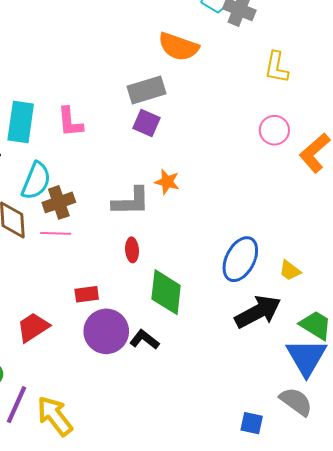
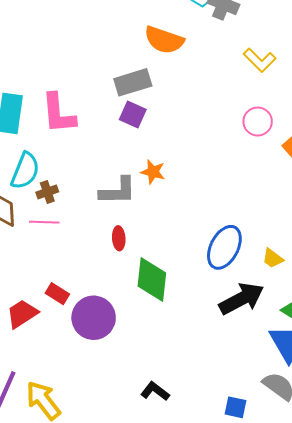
yellow L-shape: (276, 67) -> (260, 60), turned -56
pink L-shape: (70, 122) -> (58, 113), size x1.4
brown cross: (59, 202) -> (47, 192), size x0.7
red rectangle: (87, 294) -> (57, 294), moved, turned 40
black L-shape: (144, 340) -> (155, 391), moved

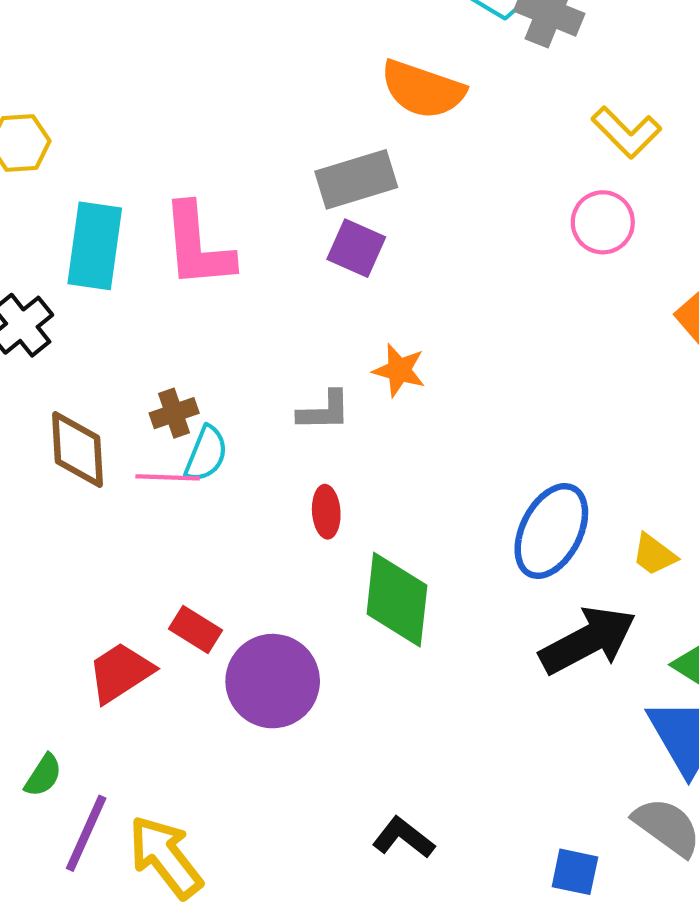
pink circle: (258, 122) -> (603, 222), moved
cyan semicircle: (25, 171) -> (206, 454), moved, size x0.7
gray L-shape: (118, 191) -> (324, 411), size x0.7

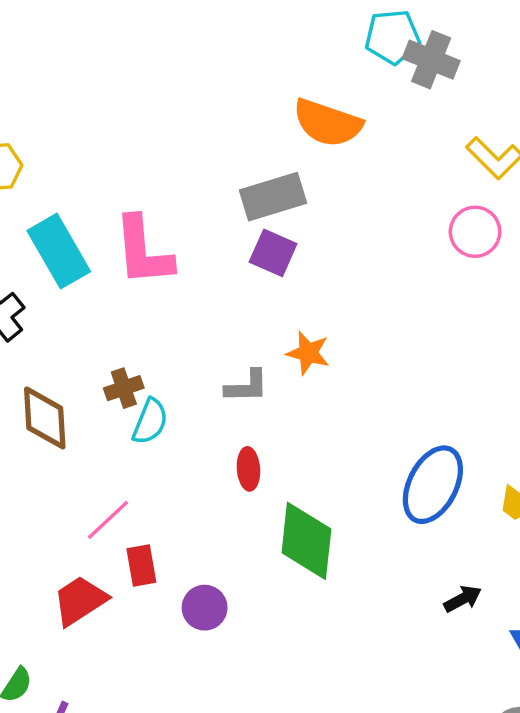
cyan rectangle: (95, 246) -> (59, 251), turned -38
pink line: (168, 477) -> (108, 520), moved, turned -45
red rectangle: (195, 630) -> (141, 565), turned 48
black arrow: (588, 640) -> (463, 599), moved, size x0.5
purple circle: (273, 681) -> (205, 608), size x0.6

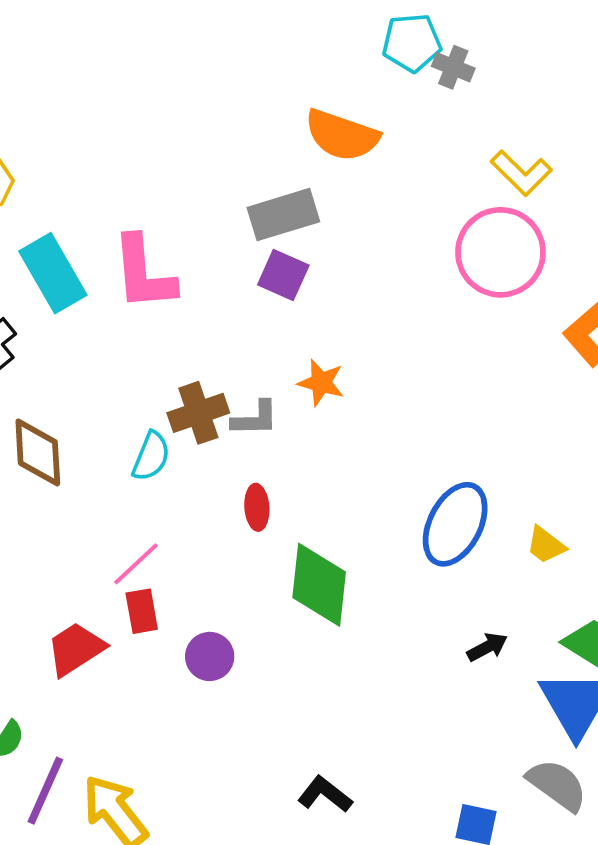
gray cross: (431, 60) -> (453, 67), size x0.7
pink circle: (475, 232) -> (500, 252), size x1.6
brown cross: (124, 388) -> (198, 413), moved, size x1.4
pink line: (108, 520) -> (136, 564), moved

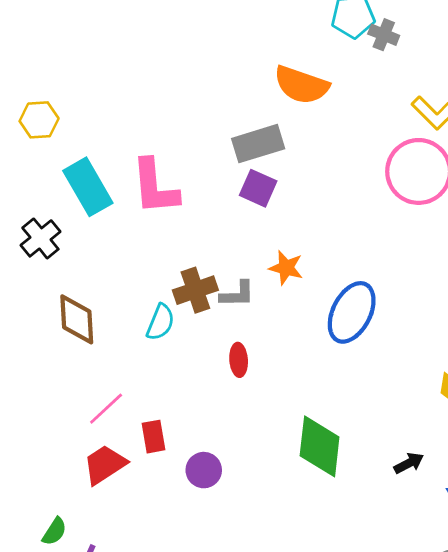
blue ellipse: (455, 524) -> (352, 312), moved
pink line: (136, 564) -> (106, 409), moved
green diamond: (319, 585) -> (320, 446), moved

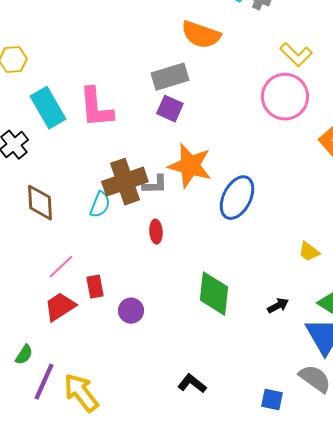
orange star: (286, 268) -> (190, 166), size x1.8
brown cross: (195, 290) -> (125, 182), size x1.4

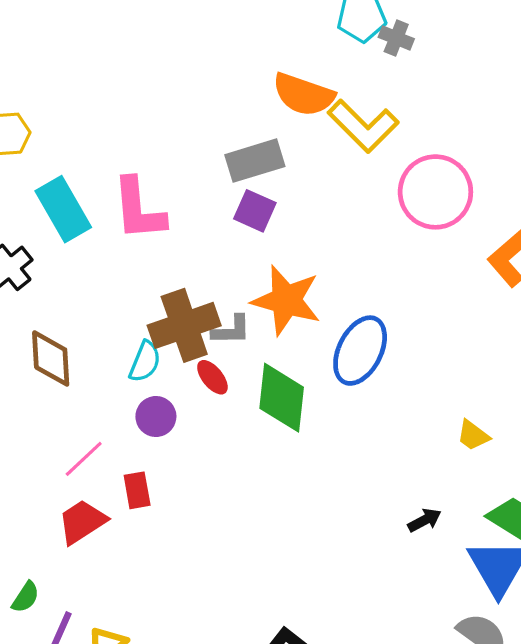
yellow L-shape: (296, 55) -> (363, 126), moved, size x1.4
red ellipse: (156, 232) -> (212, 377), moved, turned -35
green diamond: (214, 294) -> (282, 398), moved
purple circle: (131, 311) -> (156, 417), moved

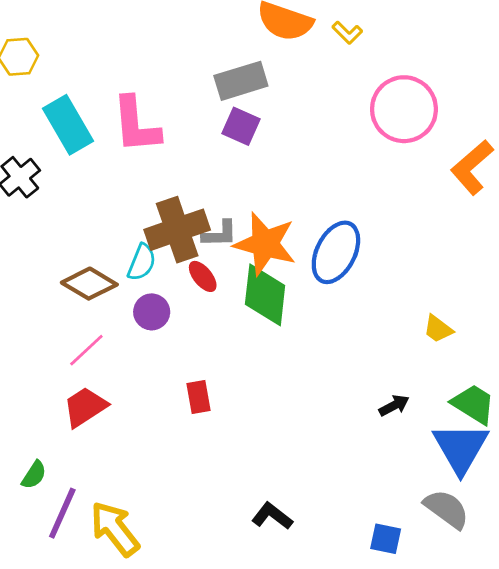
yellow L-shape: (363, 126) -> (347, 33), moved, size x0.5
orange star: (286, 300) -> (265, 244), moved
brown diamond: (51, 358) -> (89, 284), moved, turned -56
red rectangle: (137, 490) -> (198, 397), moved

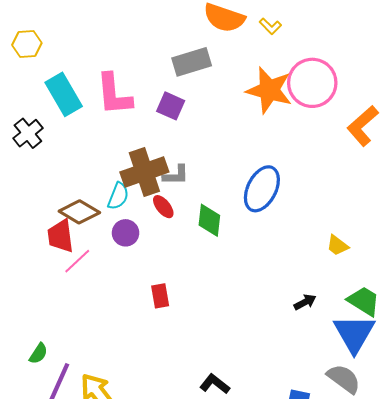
purple square: (241, 126) -> (171, 106), moved
orange star: (265, 244) -> (269, 90), moved
green diamond: (265, 295) -> (209, 220), size x0.7
red trapezoid: (85, 407) -> (60, 236), moved, turned -64

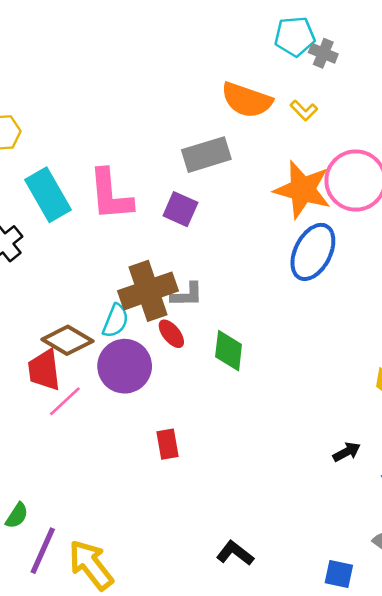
blue ellipse: (262, 189) -> (313, 252), moved
purple circle: (126, 233) -> (125, 366), size x1.6

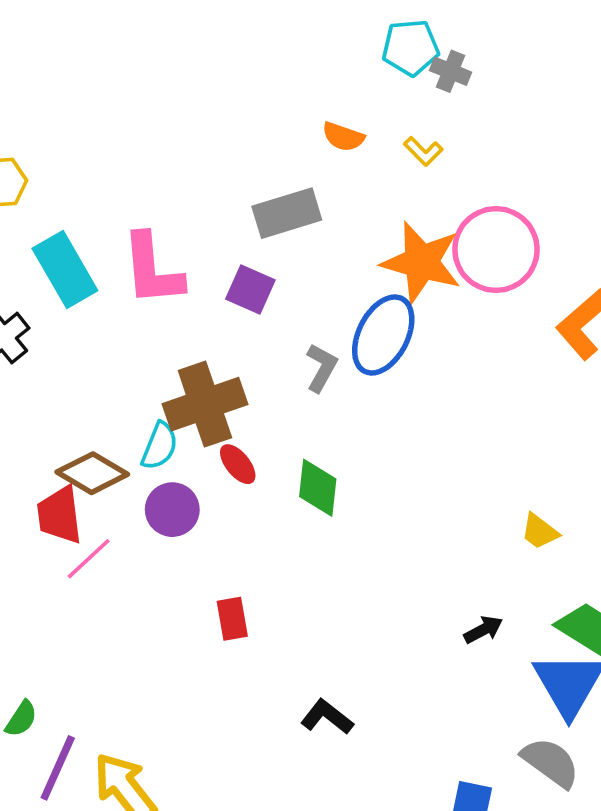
orange semicircle: (247, 100) -> (343, 137), size x0.6
blue ellipse: (313, 252) -> (383, 335), moved
gray L-shape: (187, 295) -> (321, 368), moved, turned -60
purple circle: (125, 366) -> (172, 510), size x0.7
black L-shape: (235, 553) -> (327, 717), moved

